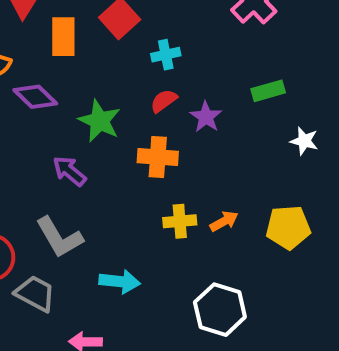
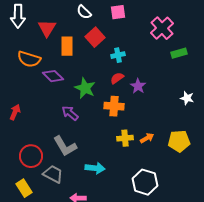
green rectangle: (268, 91) -> (179, 53), moved

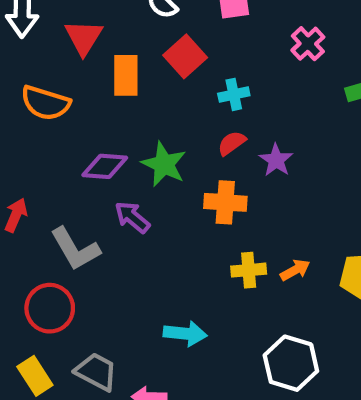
pink cross: (162, 28) -> (308, 44), moved, size x0.7
purple diamond: (53, 76) -> (105, 166), moved, turned -40
gray L-shape: (65, 146) -> (75, 249), moved
gray trapezoid: (53, 174) -> (96, 372), moved

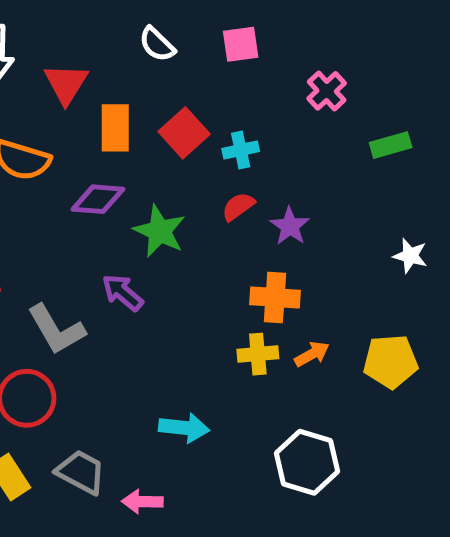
red square: (185, 56) -> (184, 133), moved
purple diamond: (105, 166) -> (98, 199), moved
orange cross: (225, 202) -> (275, 297), moved

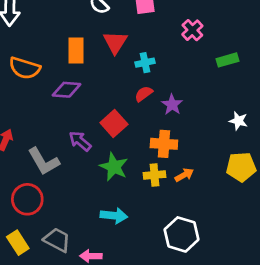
red triangle: (66, 84) -> (115, 42), moved
red square: (184, 133) -> (114, 124), moved
green star: (159, 231) -> (114, 167), moved
yellow pentagon: (391, 361) -> (241, 167), moved

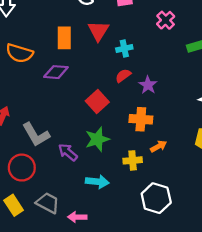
purple arrow: (80, 141) -> (68, 152), moved
green star: (114, 167) -> (97, 139), turned 30
yellow cross: (154, 175) -> (133, 160), moved

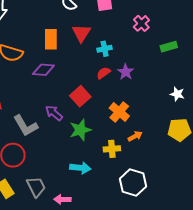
purple star: (148, 85) -> (126, 72), moved
orange cross: (141, 119) -> (119, 112), turned 36
purple arrow: (68, 152) -> (54, 113), moved
gray trapezoid: (48, 203) -> (36, 187), turned 35

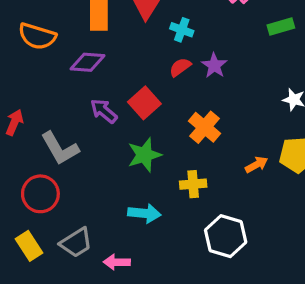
cyan cross: (105, 49) -> (182, 30), turned 32
purple arrow: (54, 113) -> (104, 111), moved
orange arrow: (135, 136) -> (256, 165), moved
gray trapezoid: (36, 187) -> (76, 243), turned 85

